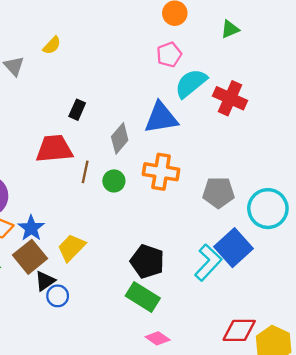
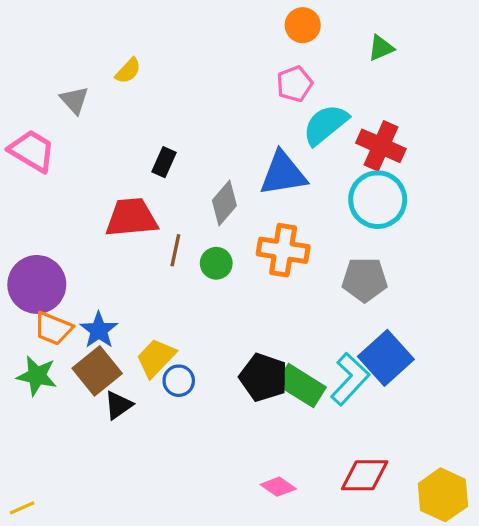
cyan circle: (268, 209) -> (378, 200), moved
blue circle: (58, 296) -> (179, 381), moved
green rectangle: (143, 297) -> (301, 386), moved
red diamond: (239, 330) -> (365, 475), moved

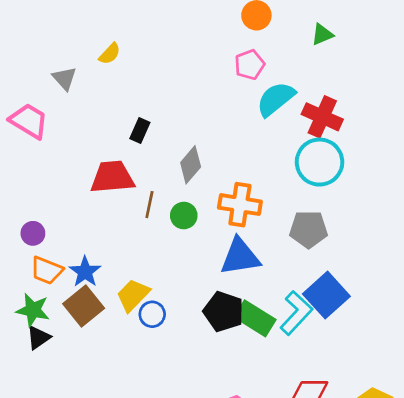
blue triangle: (283, 174) -> (240, 257), moved
purple circle: (37, 284) -> (33, 233), size x0.5
black triangle: (118, 405) -> (38, 338), moved

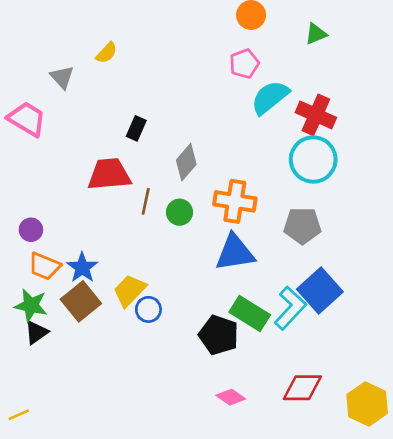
black pentagon: (224, 312) -> (219, 335), moved

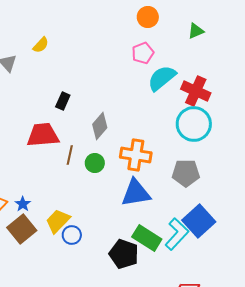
blue star: (82, 268) -> (23, 204), size x0.7

